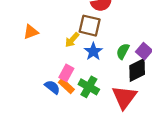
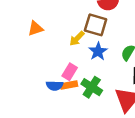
orange rectangle: (66, 86) -> (69, 85), turned -56
blue semicircle: (52, 87) -> (55, 86), turned 140

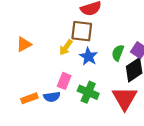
orange rectangle: (69, 85) -> (29, 98), moved

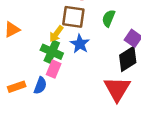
green semicircle: (118, 53) -> (109, 18), moved
green cross: (88, 92) -> (52, 52), moved
blue semicircle: (52, 97) -> (40, 85), turned -63

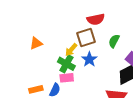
brown square: (73, 17) -> (86, 38), turned -30
pink rectangle: (54, 69) -> (67, 78), turned 56

